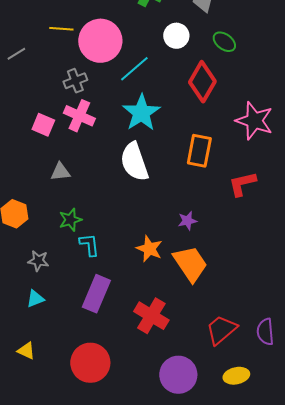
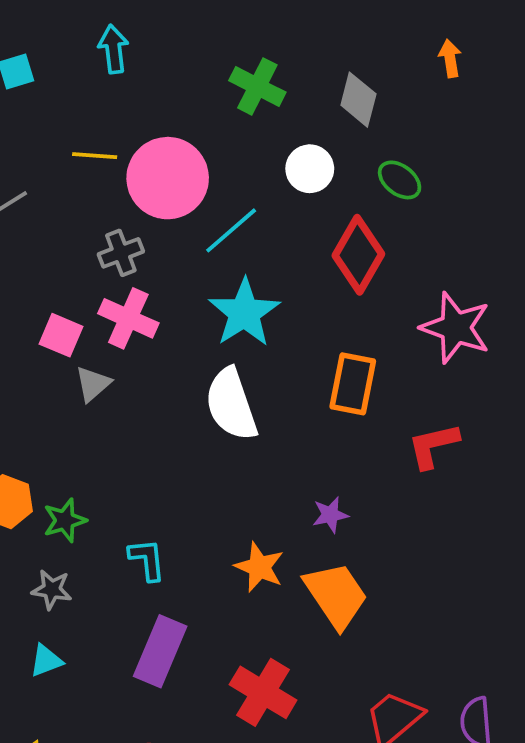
gray triangle: (60, 172) -> (93, 384), moved, turned -35
green star: (70, 220) -> (65, 520), moved

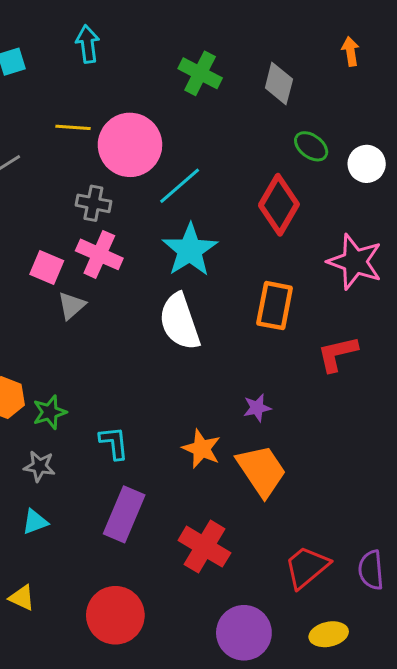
white circle: (310, 169) -> (367, 164), moved
gray cross: (121, 253) -> (93, 203), turned 32

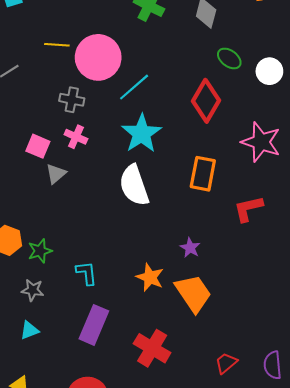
pink cross: (99, 254) -> (76, 137), size x0.7
purple star: (257, 408) -> (190, 248), turned -30
red trapezoid: (307, 567) -> (226, 363), size x0.7

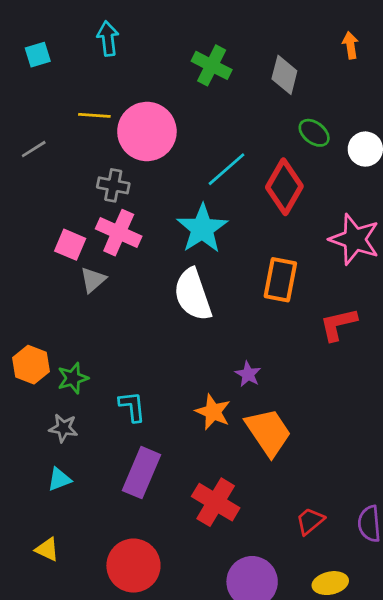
cyan line: (134, 87) -> (226, 169), moved
pink cross: (76, 137) -> (119, 233), size x1.5
purple star: (190, 248) -> (248, 374), moved

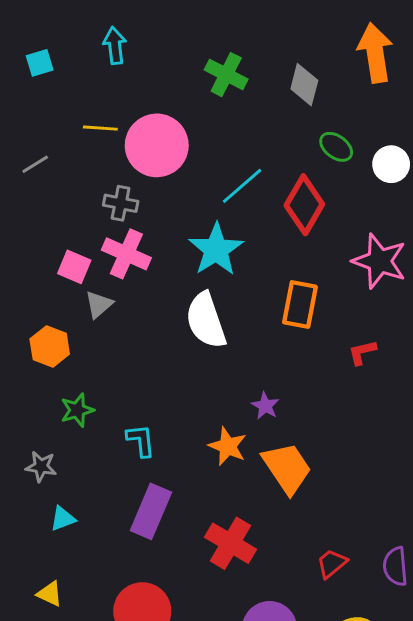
orange arrow: (350, 45) -> (375, 53), size x2.0
red L-shape: (338, 324) -> (362, 352), size x0.7
orange hexagon: (31, 365) -> (50, 346), moved
gray star: (63, 428) -> (41, 467), moved

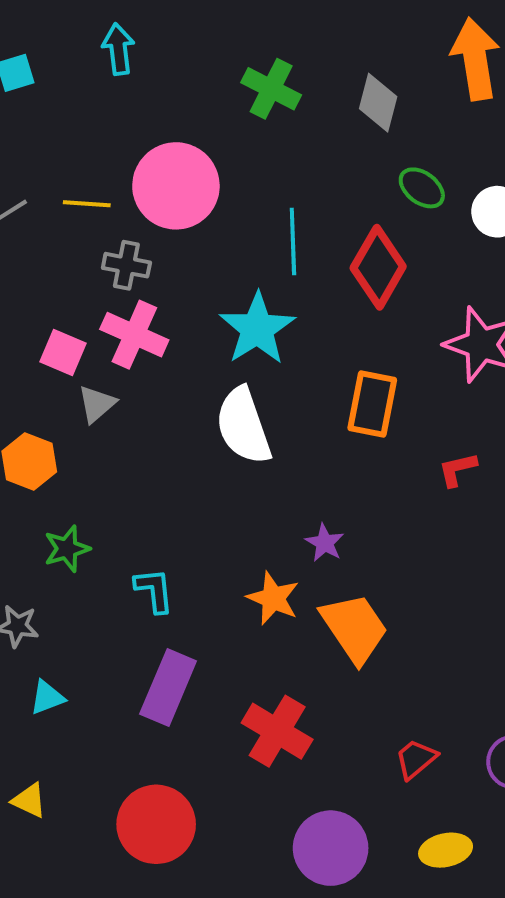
yellow line: (100, 128) -> (87, 204), moved
cyan line: (242, 186) -> (293, 241), turned -51

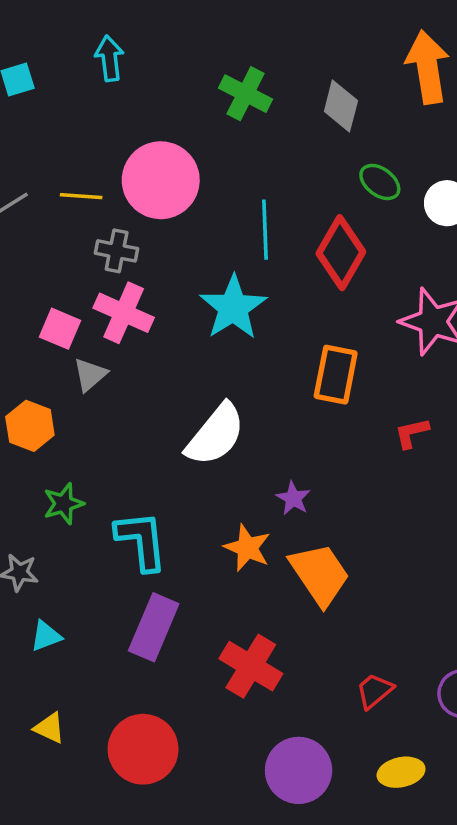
white semicircle: (243, 426) -> (215, 435), moved, turned -122
cyan L-shape: (154, 590) -> (141, 541), size x1.5
yellow triangle: (29, 801) -> (49, 728), moved

